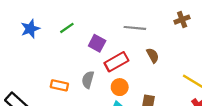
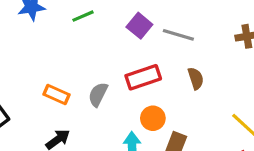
purple square: (97, 43) -> (139, 26), moved
orange circle: (120, 87) -> (153, 118), moved

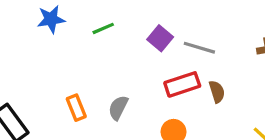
red rectangle: (143, 77) -> (182, 84), moved
orange rectangle: (57, 94) -> (76, 108), turned 45

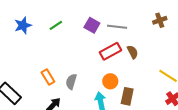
gray semicircle: (118, 108) -> (71, 82), moved

